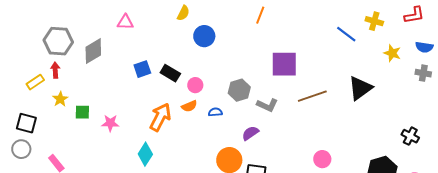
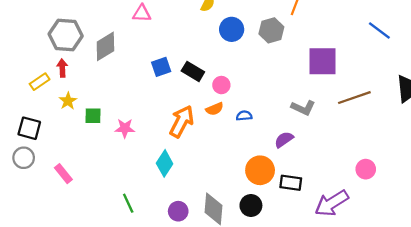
blue line: (346, 34) -> (379, 30), moved
gray hexagon: (239, 90) -> (271, 30), moved

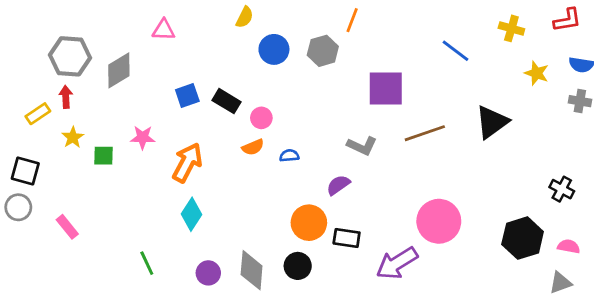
orange arrow: (182, 121) -> (187, 163), moved
pink star: (125, 128) -> (143, 137), moved
pink circle: (366, 169) -> (439, 221), size x1.8

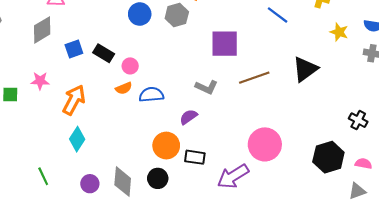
gray diamond: (119, 70) -> (42, 30), moved
blue semicircle: (289, 156) -> (151, 95), size x1.6

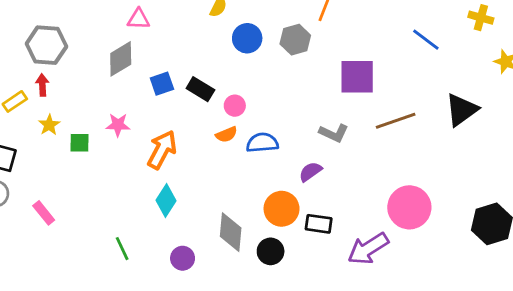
gray diamond: (123, 182) -> (231, 232), moved

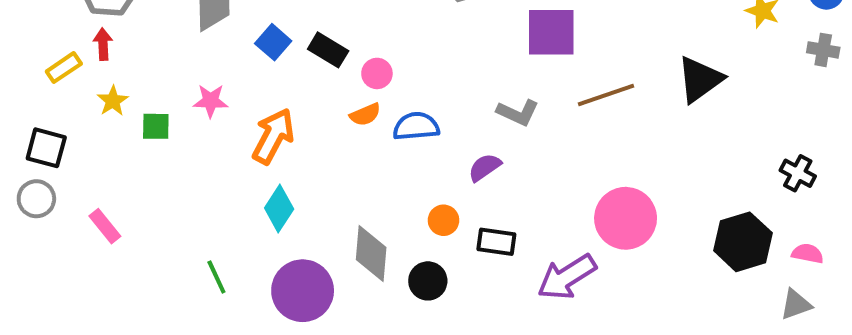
blue square: (162, 84) -> (273, 42), turned -30
orange circle: (282, 209) -> (443, 220), size x0.6
purple circle: (183, 258) -> (303, 291), size x1.8

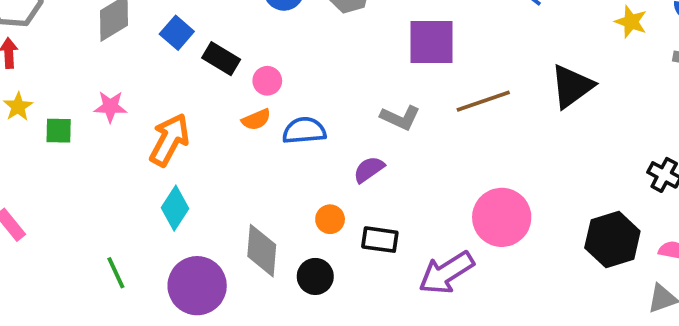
blue square: (273, 42) -> (177, 33), moved

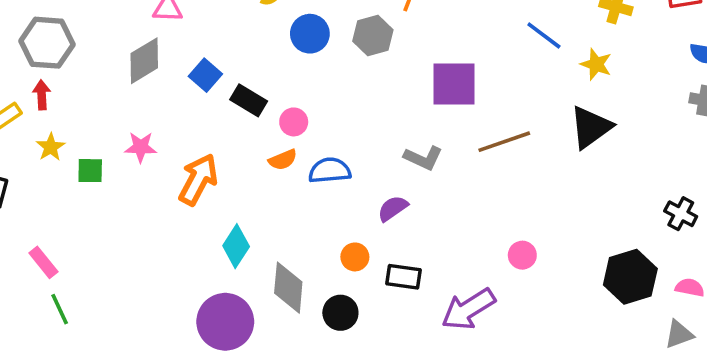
yellow star: (631, 22) -> (596, 64), moved
cyan diamond: (175, 208) -> (236, 246), moved
pink circle: (502, 217) -> (522, 255), size x0.5
green line: (116, 273) -> (60, 309), moved

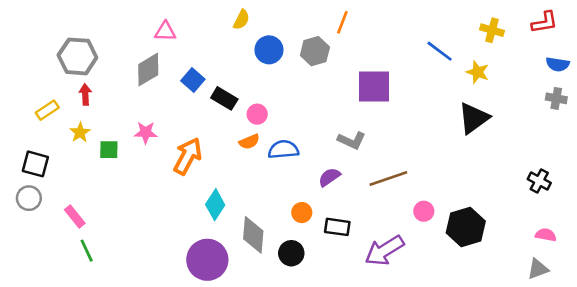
red arrow: (42, 95) -> (85, 94), moved
brown line: (504, 142) -> (388, 178), moved
black hexagon: (630, 277) -> (466, 227), moved

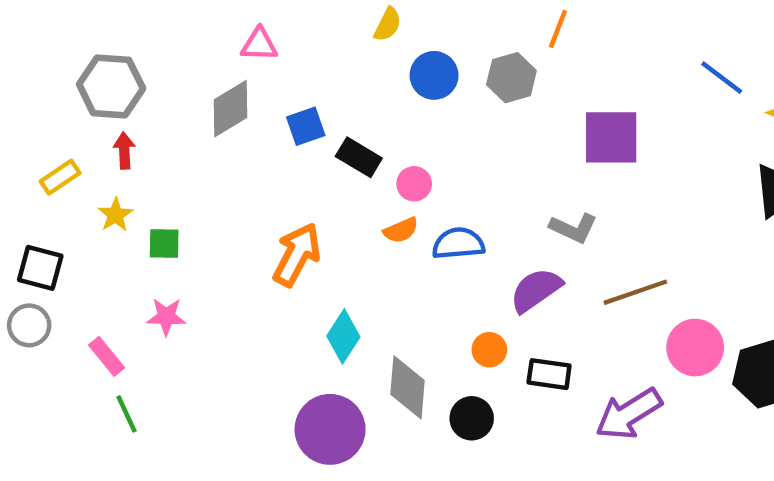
blue square: (193, 80) -> (306, 126), turned 30
pink star: (146, 133) -> (166, 317), moved
purple semicircle: (329, 177) -> (536, 290), size x1.4
pink circle: (424, 211) -> (695, 348), size x1.6

